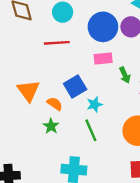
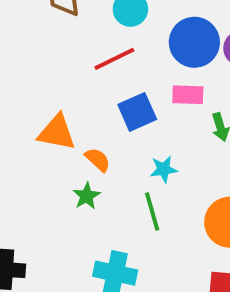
red line: (57, 43) -> (114, 59), turned -30
blue square: (75, 87) -> (137, 112), moved
orange triangle: (28, 91) -> (57, 132), turned -50

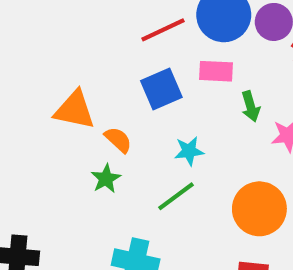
red line: (114, 59) -> (163, 30), moved
green line: (152, 212) -> (176, 196), turned 69

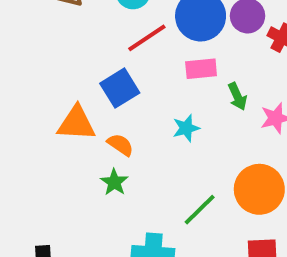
blue square: (161, 89) -> (120, 88), moved
cyan star: (189, 151) -> (186, 128), moved
green line: (176, 196) -> (200, 210), moved

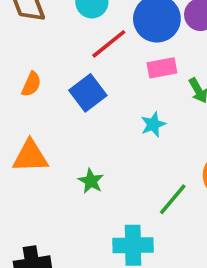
orange triangle: (76, 123) -> (30, 156), moved
orange semicircle: (120, 145) -> (31, 84), moved, turned 85

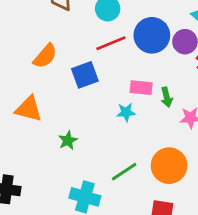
pink rectangle: (162, 68) -> (141, 88), moved
orange semicircle: (31, 84) -> (45, 56), size x1.4

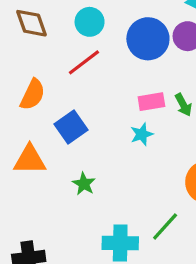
red line: (111, 43) -> (84, 62), moved
blue square: (85, 75) -> (71, 127), moved
green line: (124, 172) -> (165, 227), moved

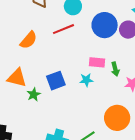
blue square: (71, 127) -> (56, 81), moved
green star: (84, 184) -> (34, 94), moved

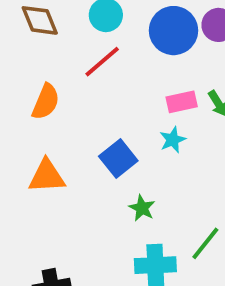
green star: (34, 94) -> (142, 208), moved

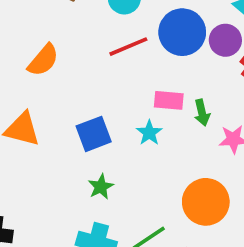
red line: (102, 62) -> (128, 47), moved
cyan star: (173, 140) -> (149, 133), turned -30

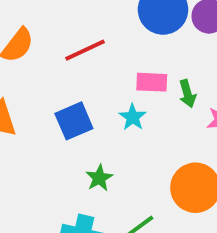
red line: (128, 47) -> (85, 50), moved
green star: (101, 187) -> (99, 178), moved

